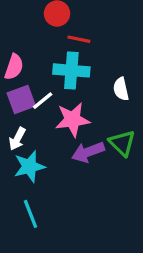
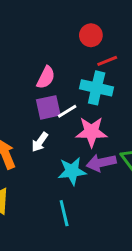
red line: (79, 39) -> (107, 61), turned -42
cyan star: (29, 166) -> (72, 171), moved
cyan line: (30, 214) -> (64, 213), moved

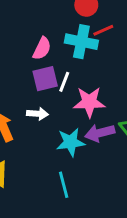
cyan cross: (97, 88) -> (81, 42), moved
white line: (67, 111) -> (64, 82), turned -36
white arrow: (40, 142) -> (37, 114), turned -120

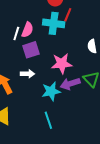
red line: (103, 30) -> (68, 15), turned -40
white line: (64, 82) -> (16, 34), moved

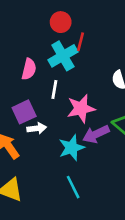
cyan cross: (54, 23) -> (63, 56), turned -30
white line: (16, 34) -> (54, 90), moved
purple square: (31, 50) -> (24, 112), moved

